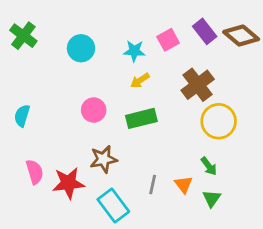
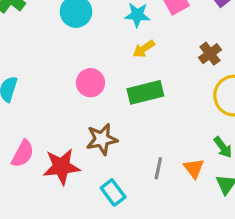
brown cross: (198, 85) -> (210, 54), size x0.6
pink semicircle: (35, 172) -> (23, 154), turned 45
cyan rectangle: (113, 206) -> (113, 192), size x0.7

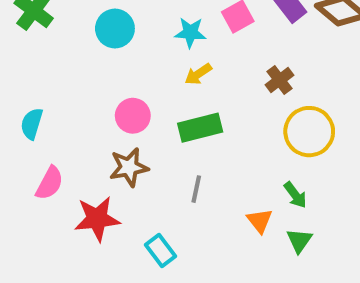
brown star: (102, 139) -> (129, 167), moved
pink semicircle: (23, 154) -> (50, 183), moved
gray line: (158, 168) -> (196, 189), moved

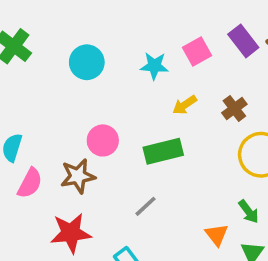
yellow arrow: (198, 74) -> (185, 105), moved
brown star: (129, 167) -> (78, 176), moved
pink semicircle: (50, 183) -> (30, 183), moved
gray line: (196, 189) -> (145, 206), moved, turned 35

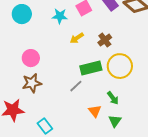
green rectangle: (163, 151) -> (91, 68), moved
brown star: (78, 176) -> (32, 83), moved
gray line: (145, 206) -> (76, 86), moved

